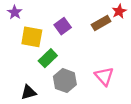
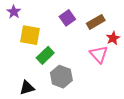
red star: (119, 11) -> (113, 38), moved
purple square: (63, 26) -> (67, 18), moved
pink triangle: (104, 76) -> (99, 54), moved

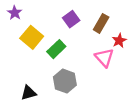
brown rectangle: (96, 22) -> (101, 23), turned -30
yellow square: (30, 35) -> (32, 37), turned 30
green rectangle: (45, 55) -> (56, 49), moved

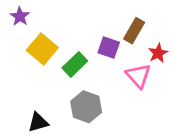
purple square: (71, 19) -> (109, 48), moved, turned -35

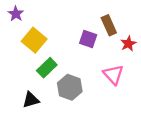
brown rectangle: (134, 31) -> (109, 25), turned -54
green rectangle: (75, 64) -> (47, 68), moved
pink triangle: (138, 76) -> (113, 75), moved

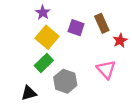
purple star: (16, 14) -> (43, 13), moved
purple square: (88, 39) -> (76, 28), moved
yellow square: (34, 40) -> (47, 37), moved

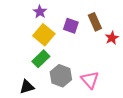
pink triangle: (106, 69) -> (90, 80), moved

